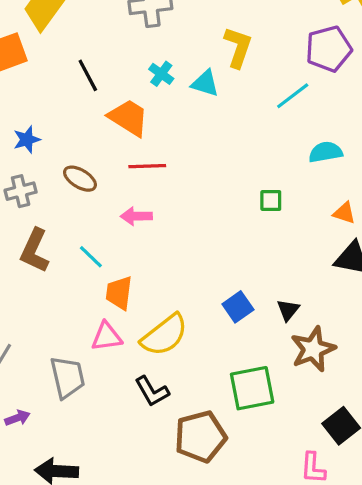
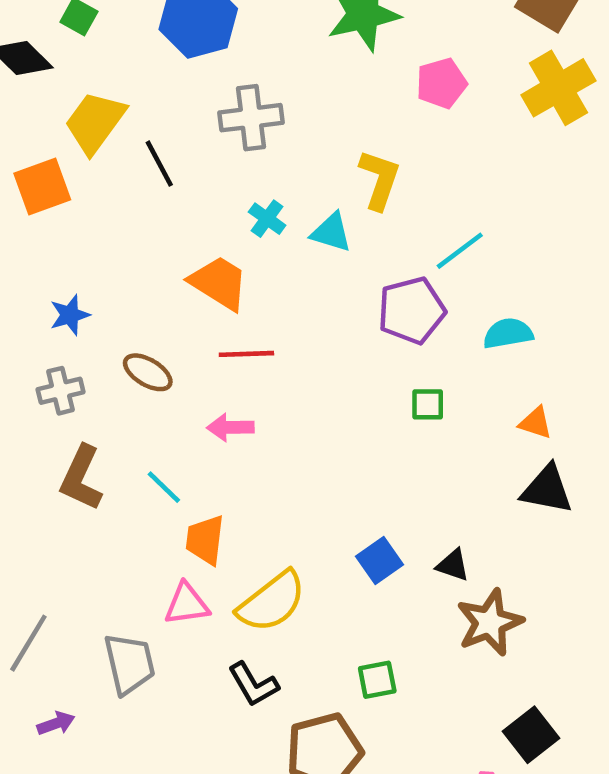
purple pentagon: (329, 49) -> (412, 310), moved
black line: (88, 75) -> (159, 164), moved
black triangle: (288, 310) -> (453, 565), turned -50
green square: (252, 388) -> (377, 680), moved, size x0.6

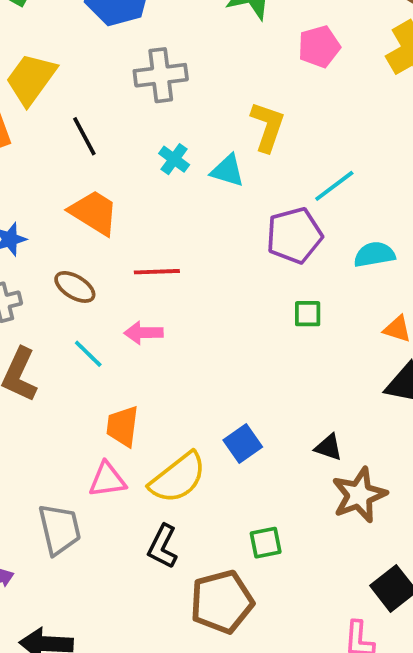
black line: (159, 164) -> (84, 136), moved
orange trapezoid: (219, 283) -> (94, 213), moved
cyan line: (164, 487) -> (88, 354), moved
blue square: (379, 560) -> (243, 443), moved
black L-shape: (253, 684) -> (163, 546), turned 57

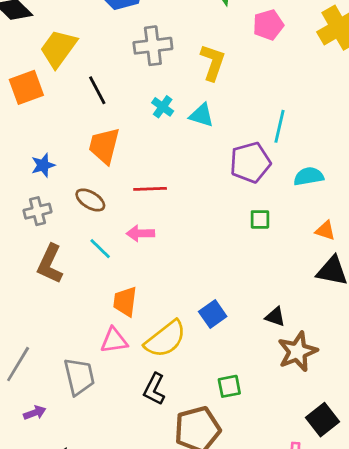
yellow L-shape: (268, 127) -> (213, 62), moved
cyan line: (334, 186) -> (279, 126), turned -40
orange trapezoid: (94, 213) -> (104, 146), turned -108

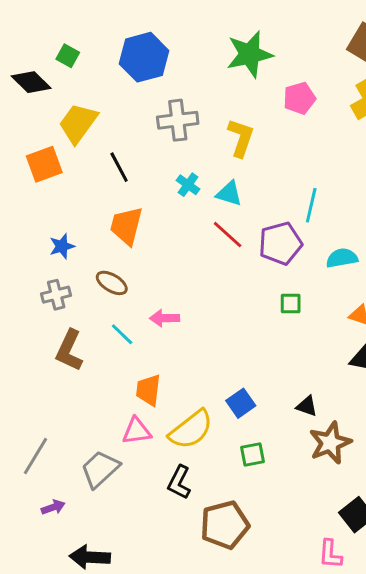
red line: (150, 189) -> (228, 235), moved, turned 44
gray trapezoid: (79, 377) -> (100, 469), turned -120
green square: (229, 386) -> (252, 454), moved

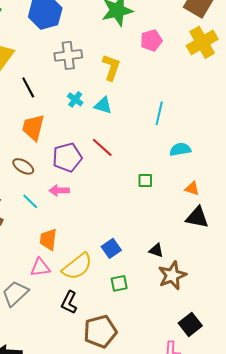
red line: (228, 235) -> (102, 147), moved
purple pentagon: (280, 243) -> (67, 157), moved

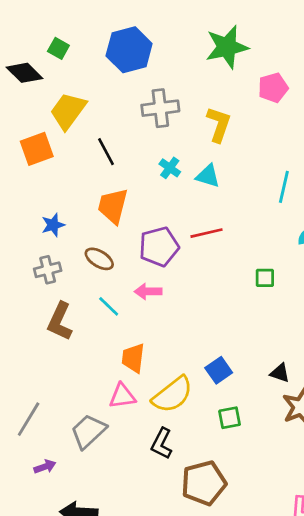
red line: (102, 147) -> (206, 233), turned -55

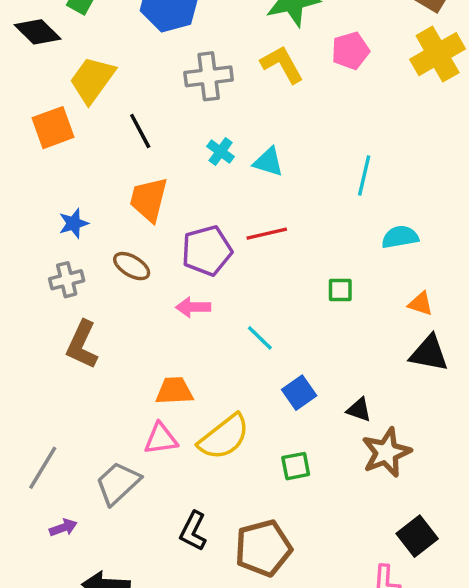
yellow L-shape: (219, 124) -> (282, 64), moved, turned -48
cyan line: (109, 306) -> (260, 338), moved
orange trapezoid: (133, 358) -> (174, 391), turned 80
blue square: (219, 370) -> (299, 393), moved
black L-shape: (162, 444) -> (193, 531), moved

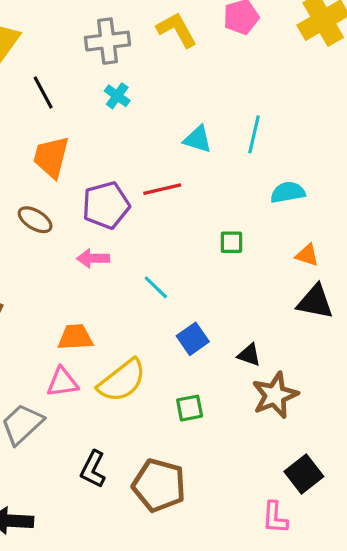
cyan cross: (221, 152) -> (117, 96), moved
cyan triangle: (268, 162) -> (198, 139), moved
brown pentagon: (263, 548) -> (159, 485), turned 30

